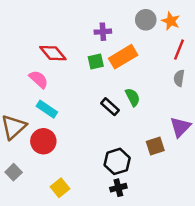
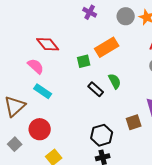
purple cross: (103, 32) -> (90, 12), moved, turned 32
green square: (96, 61) -> (84, 61), moved
red circle: (43, 141) -> (40, 129), moved

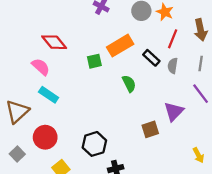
black rectangle: (96, 89) -> (151, 58), moved
black hexagon: (102, 135) -> (94, 144), moved

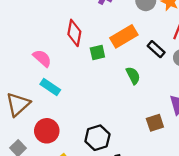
red diamond: (54, 42) -> (74, 33), moved, turned 50

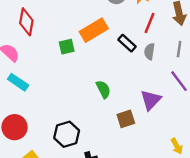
red diamond: (74, 33) -> (26, 22), moved
green semicircle: (133, 76) -> (103, 89), moved

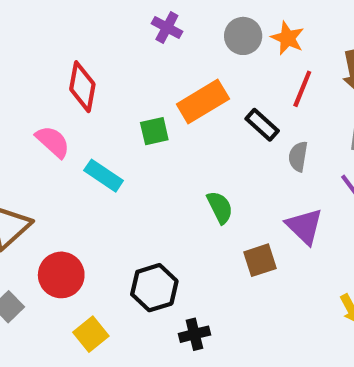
gray semicircle: (149, 51) -> (298, 157), moved
cyan rectangle: (18, 82) -> (104, 176), moved
purple triangle: (151, 100) -> (304, 226), turned -30

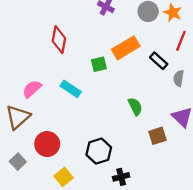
pink semicircle: (53, 142) -> (32, 89), moved, turned -84

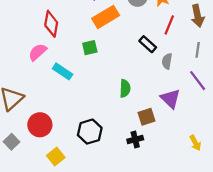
orange rectangle: (126, 48) -> (106, 17), moved
pink semicircle: (32, 89) -> (38, 52), moved
green semicircle: (135, 106) -> (125, 88), turned 30
black cross: (121, 177) -> (135, 140), moved

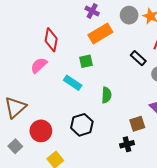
cyan rectangle: (63, 71) -> (73, 83), moved
green semicircle: (125, 88) -> (106, 95), moved
black hexagon: (90, 132) -> (82, 125), moved

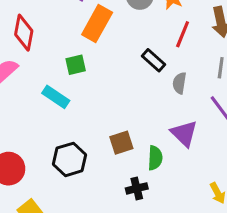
orange rectangle: (100, 34) -> (97, 24), turned -30
green semicircle: (106, 95) -> (155, 158), moved
brown square: (137, 124) -> (121, 143), moved

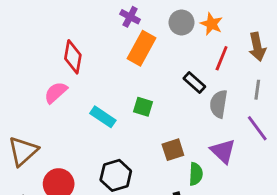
green square: (76, 65) -> (143, 107), moved, turned 30
gray semicircle: (179, 83) -> (219, 104), size x1.4
brown square: (121, 143) -> (173, 150), moved

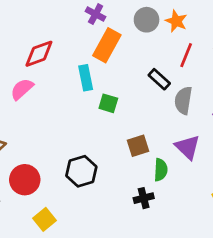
red diamond: (73, 57) -> (39, 54), turned 60
cyan rectangle: (103, 117) -> (86, 78), moved, turned 45

